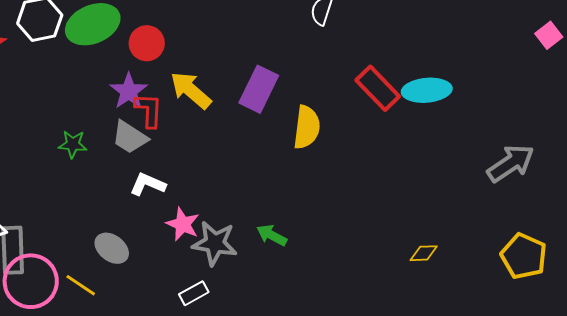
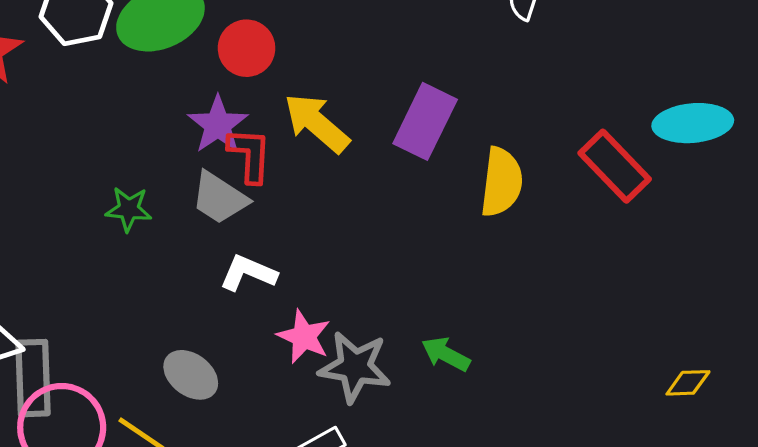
red rectangle: (378, 88) -> (615, 166), moved

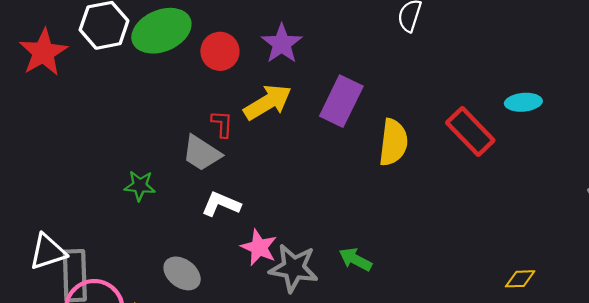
yellow arrow: (317, 123) -> (268, 102), turned 108
cyan ellipse: (693, 123) -> (523, 102), size x0.7
purple star: (218, 125) -> (282, 44), moved
red L-shape: (250, 155) -> (222, 124), size x0.7
green star: (129, 209) -> (140, 186), moved

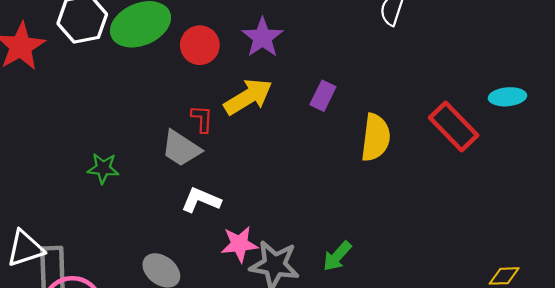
purple rectangle: (341, 101) -> (323, 96), size x0.6
green star: (140, 186) -> (103, 168), moved
pink star: (259, 247) -> (239, 244), turned -30
green arrow: (355, 259) -> (337, 256), turned -76

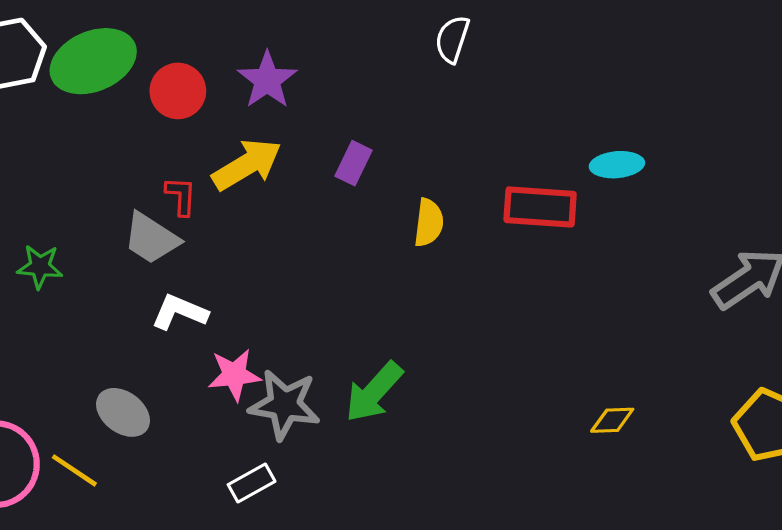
red rectangle: (454, 126) -> (540, 207), turned -42
yellow semicircle: (376, 137) -> (429, 223), size x0.7
green arrow: (337, 256) -> (374, 392), size x1.4

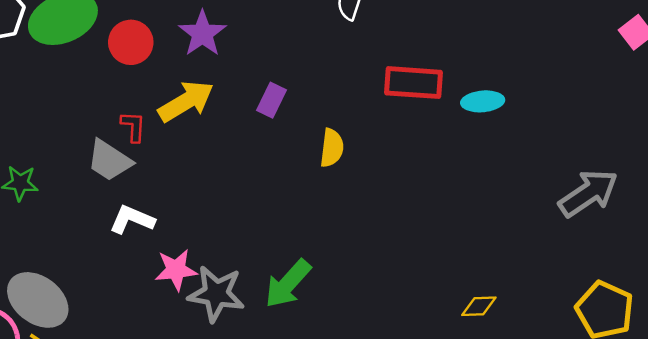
red rectangle: (540, 207) -> (414, 83), moved
gray ellipse: (123, 412) -> (38, 300), moved, size x1.4

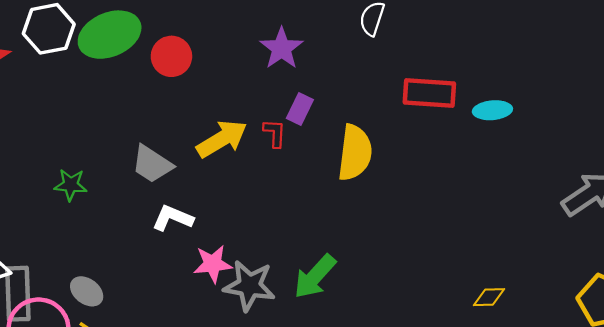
purple star: (202, 34) -> (282, 48), moved
yellow arrow: (186, 101) -> (222, 139), moved
red L-shape: (133, 127) -> (275, 133), moved
yellow semicircle: (332, 148) -> (355, 153), size x1.6
gray ellipse: (38, 300) -> (87, 291), size x0.6

